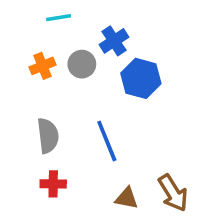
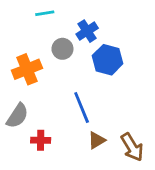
orange cross: (42, 66) -> (27, 69), moved, size x1.5
gray semicircle: (48, 136) -> (17, 116), moved, turned 40
brown triangle: (127, 198) -> (97, 140), moved, turned -42

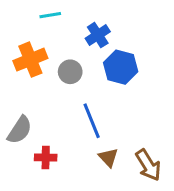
gray circle: (62, 49) -> (70, 72), moved
orange cross: (27, 69) -> (30, 60), moved
brown triangle: (97, 140) -> (108, 158), turned -42

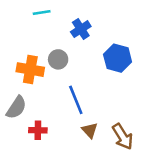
orange cross: (30, 60) -> (30, 70), moved, turned 32
blue hexagon: (121, 67) -> (118, 58), moved

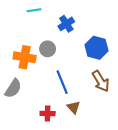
red cross: (38, 130) -> (48, 113), moved
brown arrow: (123, 137) -> (101, 81), moved

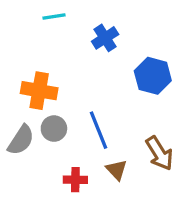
gray circle: (48, 49) -> (54, 129), moved
brown arrow: (101, 81) -> (159, 153), moved

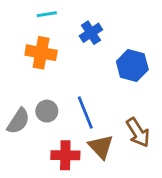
orange cross: (39, 91) -> (41, 53), moved
brown triangle: (117, 170) -> (101, 147), size x1.4
red cross: (75, 180) -> (65, 155), size x1.4

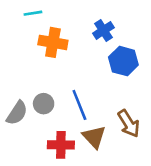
cyan line: (47, 14) -> (33, 13), moved
blue cross: (91, 33) -> (103, 30), moved
orange cross: (41, 53) -> (53, 42), moved

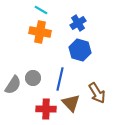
cyan line: (33, 13) -> (41, 10), moved, turned 40
blue hexagon: (123, 61) -> (80, 50), moved
blue line: (79, 105) -> (60, 79), turned 35

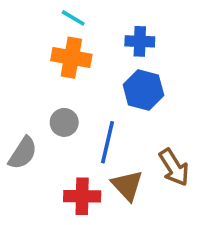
blue cross: (78, 23) -> (140, 41), turned 35
gray circle: (33, 78) -> (64, 122), moved

